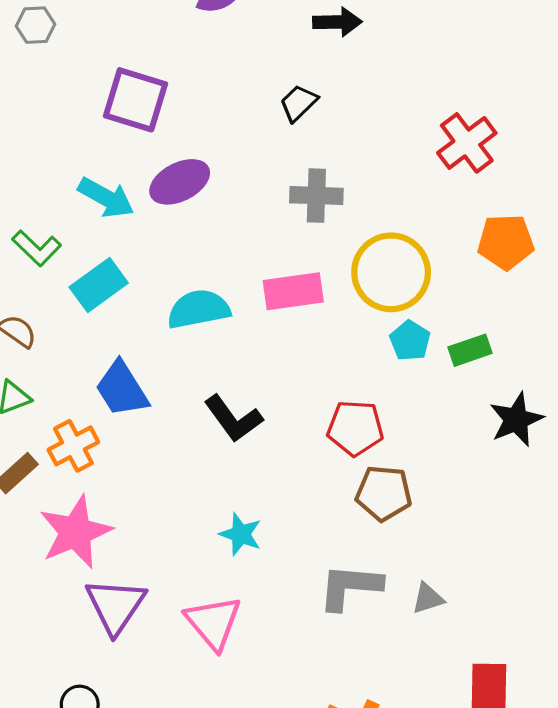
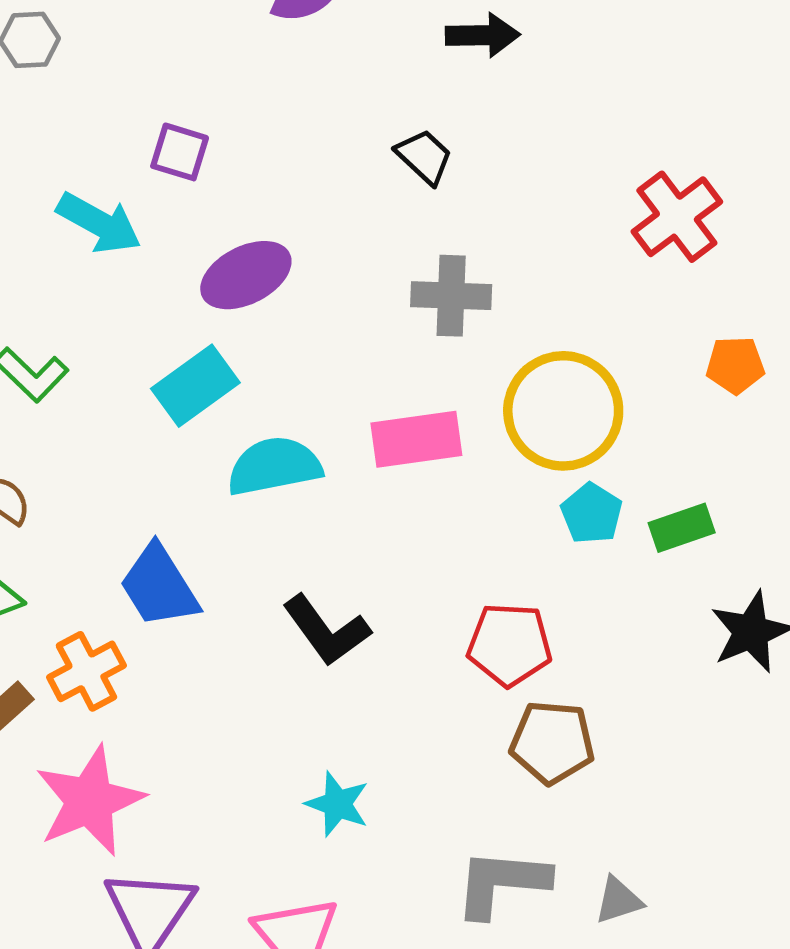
purple square: (135, 100) -> (180, 152), size x0.6
black trapezoid: (299, 103) -> (424, 157), turned 87
cyan arrow: (106, 198) -> (99, 223), moved
orange pentagon: (506, 242) -> (735, 365), size x0.7
cyan rectangle: (99, 285) -> (195, 386), moved

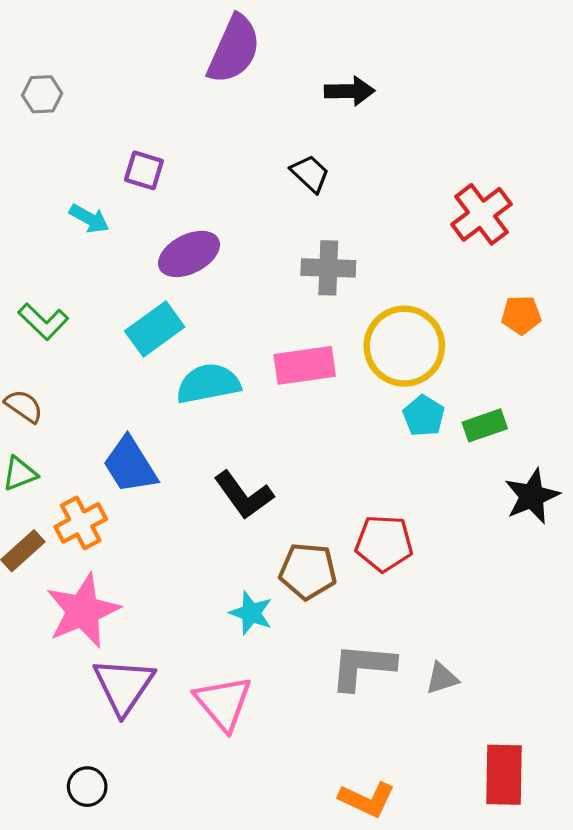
cyan arrow: (99, 223) -> (89, 219), size x0.7
red pentagon: (510, 645) -> (384, 543), moved
brown pentagon: (552, 742) -> (308, 571), moved

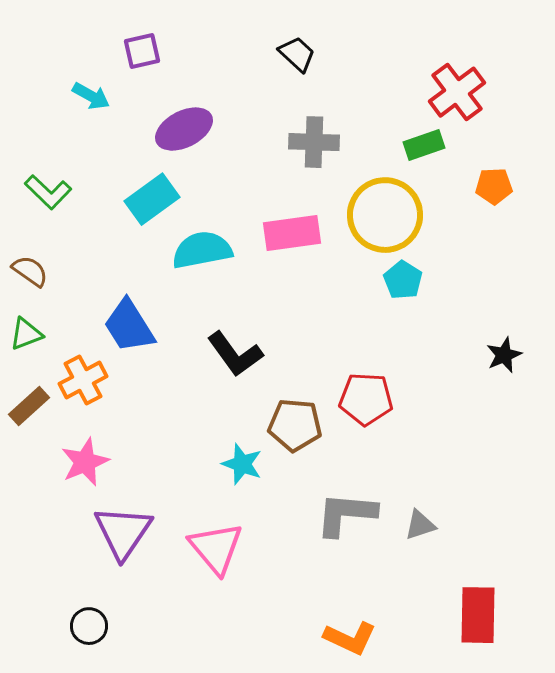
purple square: (144, 170) -> (142, 51), turned -30
green rectangle: (485, 425) -> (424, 145), moved
black star: (532, 496) -> (504, 355), size x0.7
pink star: (83, 611) -> (85, 462), size x0.7

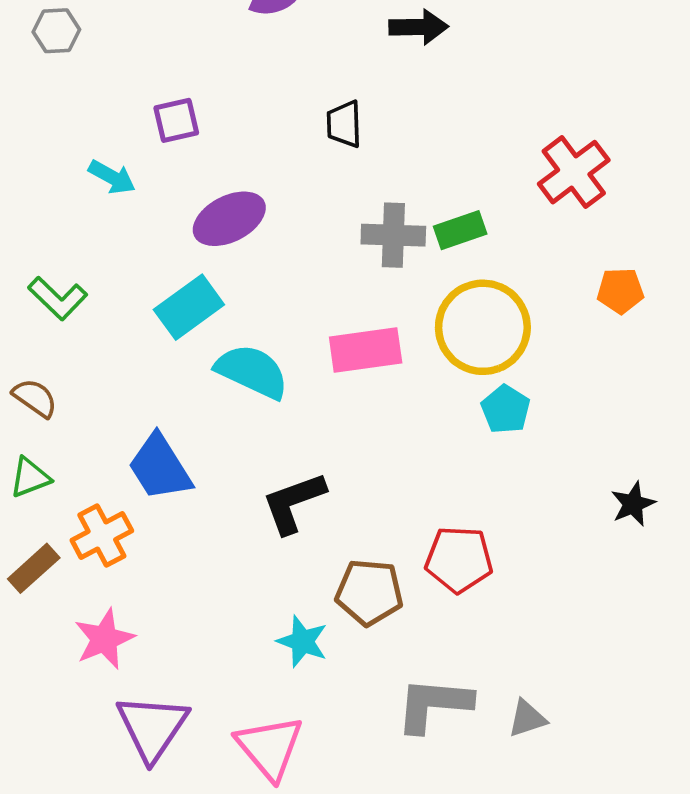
black trapezoid: (297, 54) -> (344, 124), moved, turned -135
green rectangle: (424, 145) -> (460, 230), moved
cyan semicircle: (202, 250) -> (252, 371), turned 36
black L-shape: (235, 354) -> (294, 503), turned 106

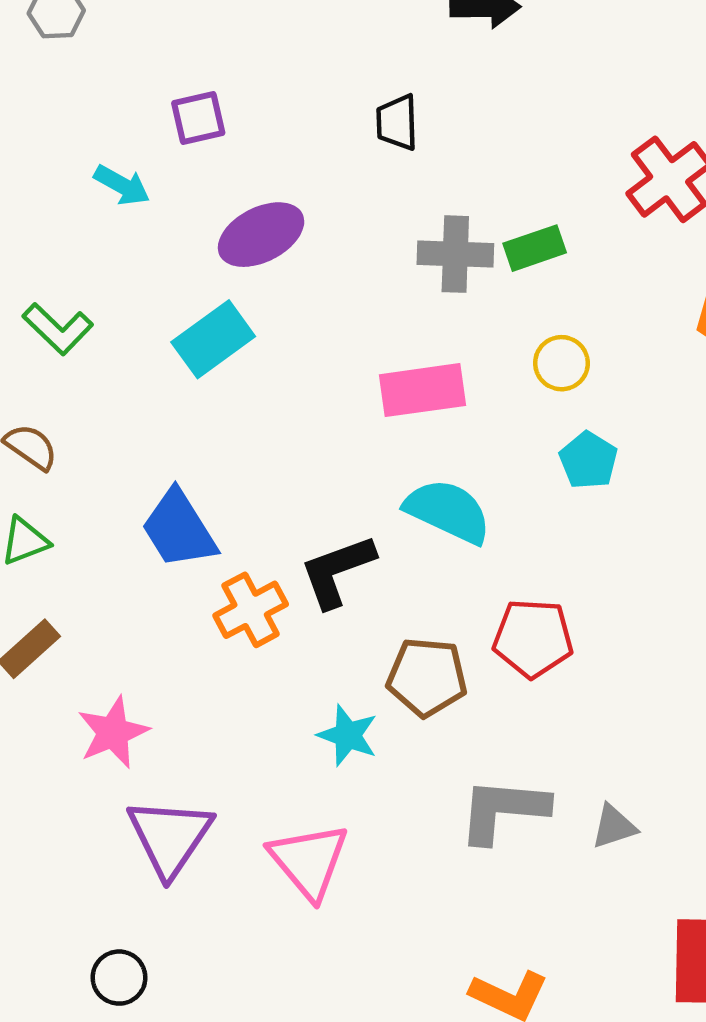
yellow circle: (483, 327) -> (561, 363), size x0.5
cyan semicircle: (252, 371) -> (448, 511), moved
orange cross: (102, 535) -> (251, 610), moved

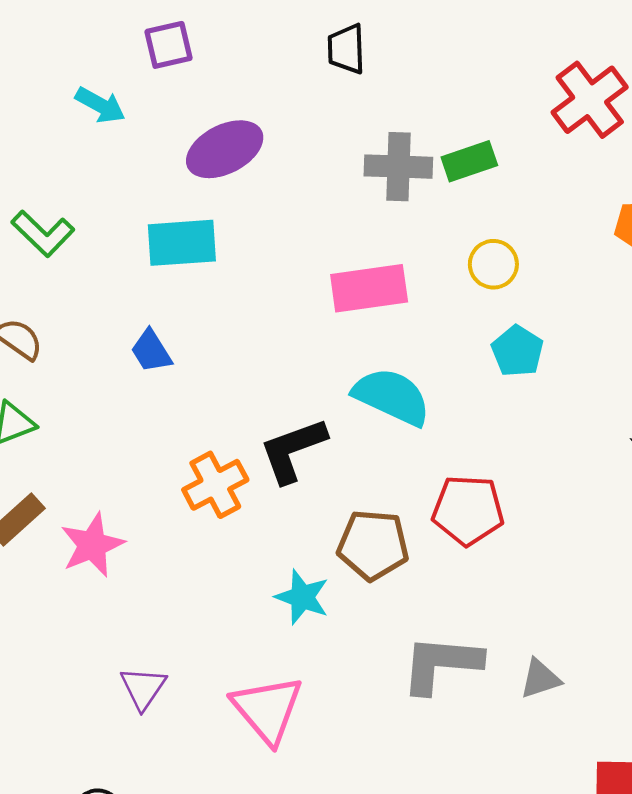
cyan rectangle: (213, 339) -> (182, 243), turned 32
blue trapezoid: (179, 529) -> (151, 351), moved, size x0.6
pink star: (113, 732) -> (92, 545), moved
purple triangle: (170, 837) -> (143, 688), size x0.6

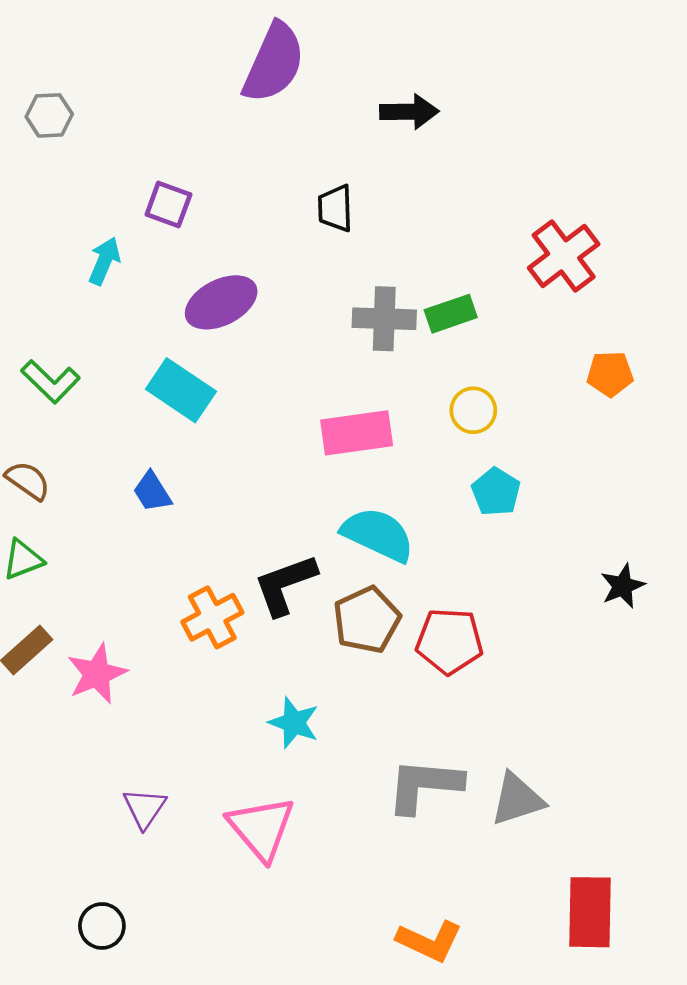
purple square: (169, 45) -> (168, 205), turned 33
cyan arrow: (100, 105) -> (104, 261), turned -96
cyan rectangle: (182, 243) -> (181, 390), turned 38
brown pentagon: (373, 545) -> (367, 620), moved, turned -30
gray triangle: (540, 679) -> (517, 799), size x1.4

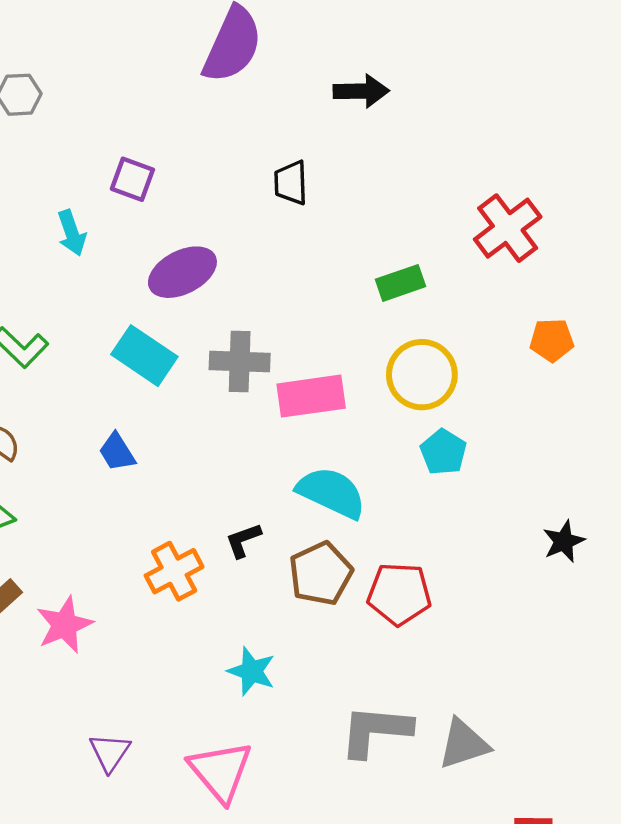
cyan arrow: (104, 261) -> (72, 233), turned 138
gray cross: (384, 319) -> (240, 362), moved
yellow circle: (473, 410) -> (422, 375), size x1.6
black L-shape: (285, 585) -> (243, 540), size x0.6

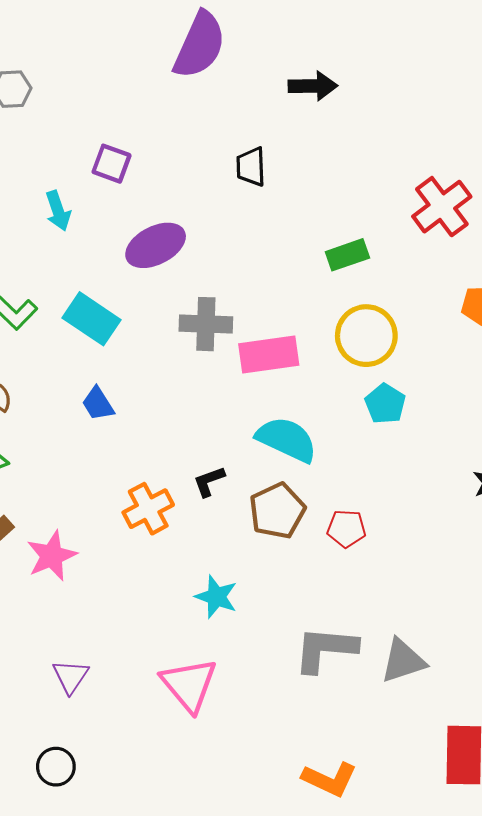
cyan rectangle: (144, 356) -> (92, 319), moved
red pentagon: (399, 594) -> (346, 529), size x0.7
purple triangle: (110, 752) -> (71, 676), moved

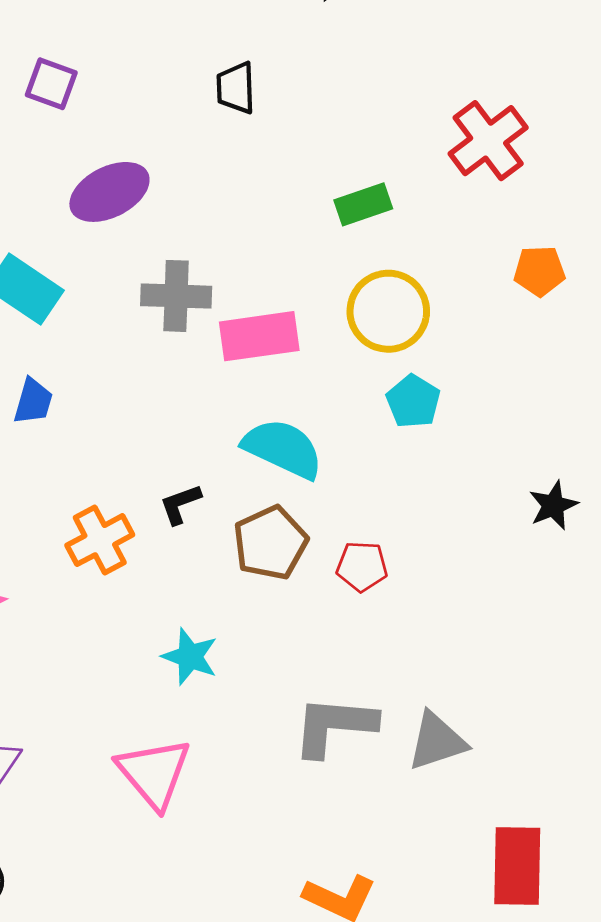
blue trapezoid: (98, 404) -> (33, 401), turned -132

